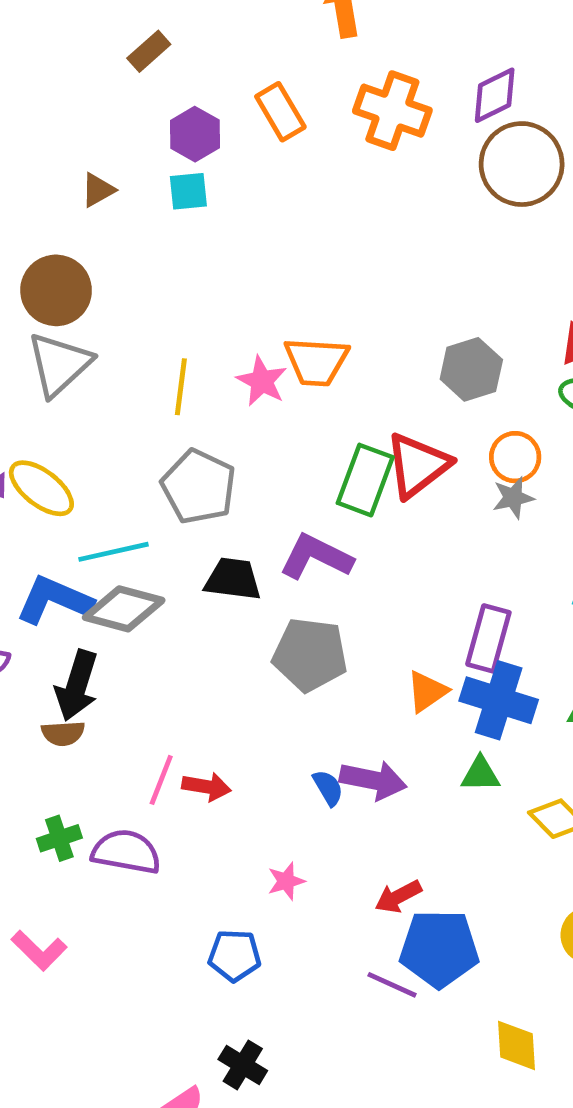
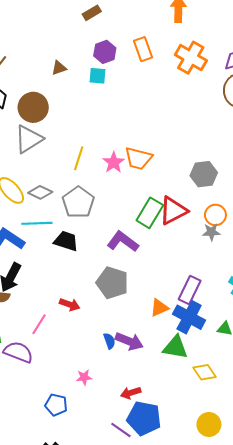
black trapezoid: (233, 579) -> (66, 241), moved
gray diamond: (124, 609) -> (40, 192), moved, size x0.7
green triangle: (480, 774) -> (175, 347), size x1.5
red arrow: (207, 787) -> (70, 305), moved

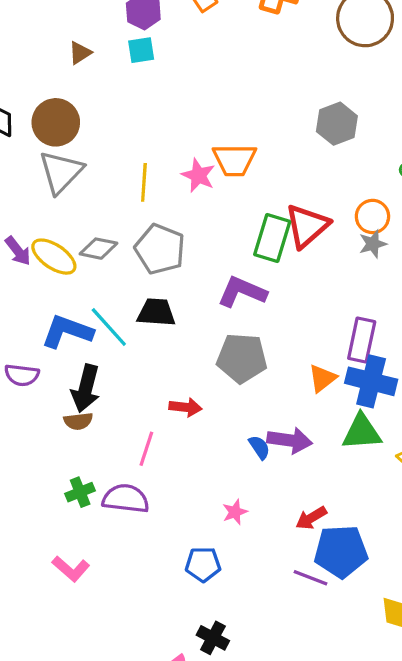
gray hexagon: (204, 174) -> (337, 124), moved
cyan line: (37, 223) -> (109, 327), moved, turned 64

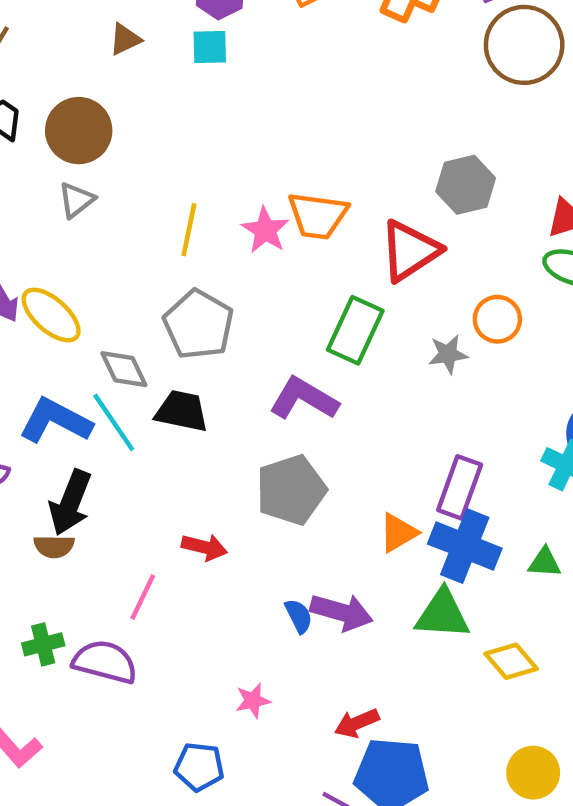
gray triangle: (61, 172) -> (76, 200), size x0.6
red triangle: (307, 226) -> (410, 251), moved
gray star: (373, 244) -> (448, 354), moved
gray diamond: (99, 249) -> (124, 369), moved, turned 45
gray pentagon: (242, 358) -> (291, 490), turned -30

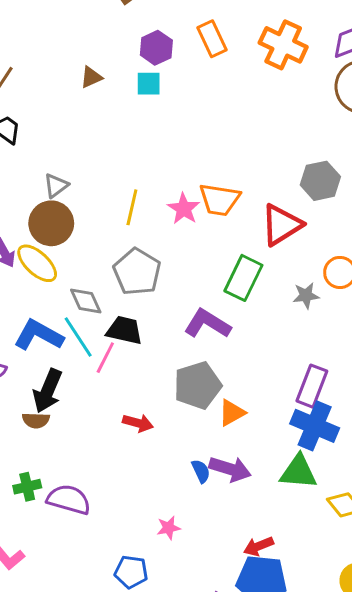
brown circle: (79, 131) -> (51, 223), moved
orange triangle: (398, 533) -> (232, 413), moved
pink line: (143, 597) -> (105, 358), moved
red arrow: (357, 723) -> (259, 546), moved

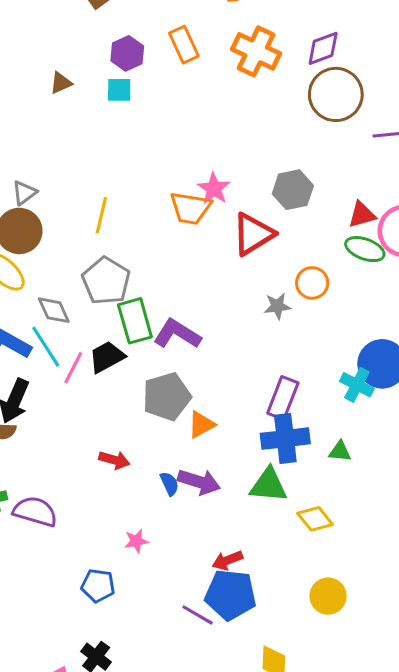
pink star: (184, 209) -> (214, 189), moved
green rectangle: (243, 278) -> (135, 321), moved, turned -42
black trapezoid: (124, 330) -> (107, 357), moved, turned -42
red arrow: (138, 423) -> (114, 460), moved
blue cross: (315, 426) -> (285, 439), turned -30

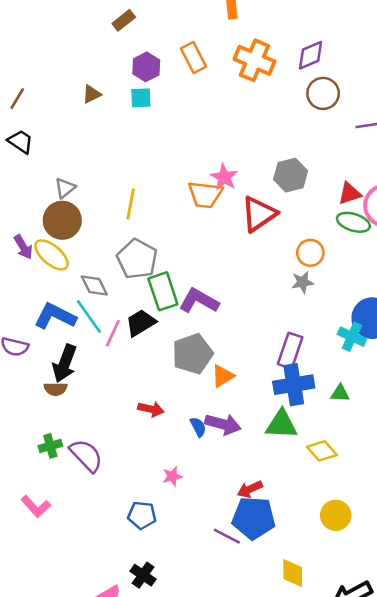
brown circle: (336, 94) -> (323, 93), size x0.7
gray star: (277, 306) -> (302, 282), moved
purple semicircle: (35, 512) -> (86, 455), turned 33

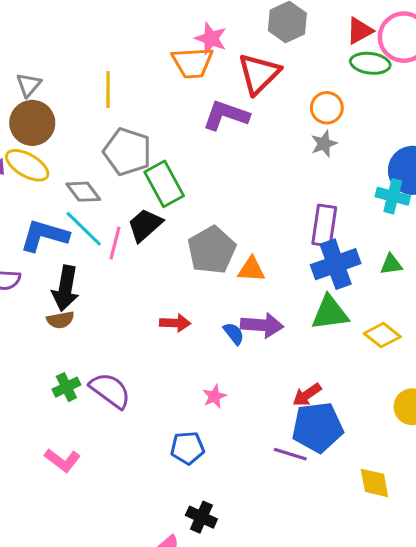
purple L-shape: (199, 301) -> (226, 115), moved
orange triangle: (223, 376) -> (251, 269), turned 45

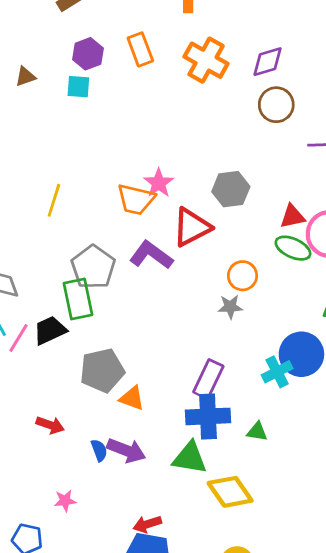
gray pentagon: (127, 152) -> (93, 267), moved
cyan cross: (393, 196) -> (277, 372), turned 32
yellow diamond: (382, 335) -> (230, 492), size x1.4

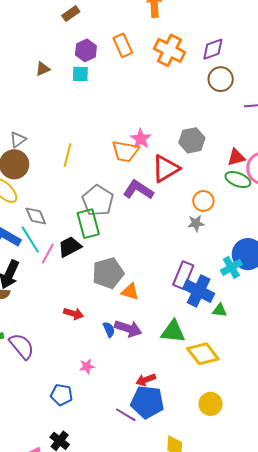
blue cross: (208, 416) -> (199, 291), moved, turned 32

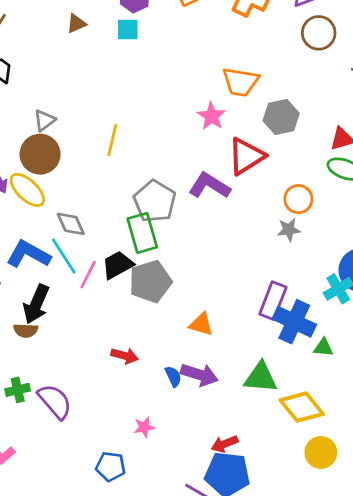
orange trapezoid: (125, 151) -> (241, 82), moved
gray pentagon: (108, 273) -> (150, 281), moved
yellow circle: (211, 404) -> (321, 452), moved

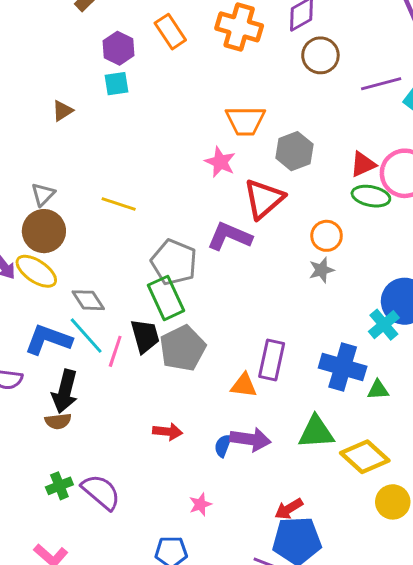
brown triangle: (76, 24) -> (62, 111), moved
yellow line: (112, 140) -> (119, 204), turned -76
black trapezoid: (118, 265) -> (145, 336), turned 112
purple rectangle: (273, 301) -> (272, 360), moved
blue semicircle: (173, 376) -> (223, 446), turned -125

